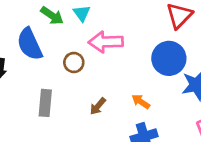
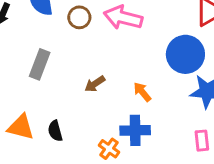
brown circle: (74, 62) -> (79, 17), moved

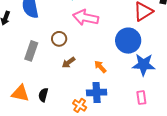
brown circle: (79, 17) -> (59, 39), moved
black semicircle: (55, 131) -> (43, 95), turned 32

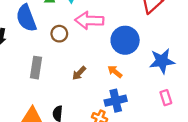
brown circle: (59, 39) -> (59, 34), moved
blue circle: (128, 41) -> (125, 40), moved

